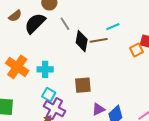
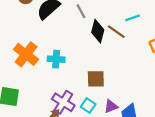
brown line: (99, 40) -> (116, 32), turned 42
cyan square: (49, 94) -> (88, 105), moved

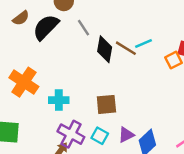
cyan line: (133, 18) -> (144, 43), moved
cyan cross: (56, 59) -> (59, 100), moved

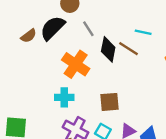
brown semicircle: (21, 18) -> (29, 36), moved
cyan line: (144, 43) -> (143, 32), moved, turned 35
orange cross: (24, 82) -> (76, 64), moved

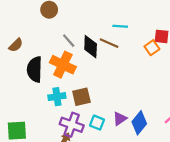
black semicircle: (53, 28) -> (35, 69), moved, turned -35
gray line: (88, 29) -> (69, 41), moved
brown square: (109, 102) -> (81, 97), moved

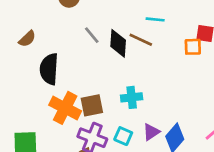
orange square: (152, 48) -> (193, 47), turned 32
orange cross: (63, 65) -> (65, 108), moved
cyan cross: (57, 97) -> (132, 97), moved
brown square: (81, 97) -> (92, 105), moved

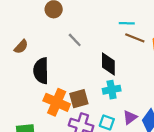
brown line: (141, 40) -> (135, 38), moved
black diamond: (118, 43) -> (108, 64), moved

